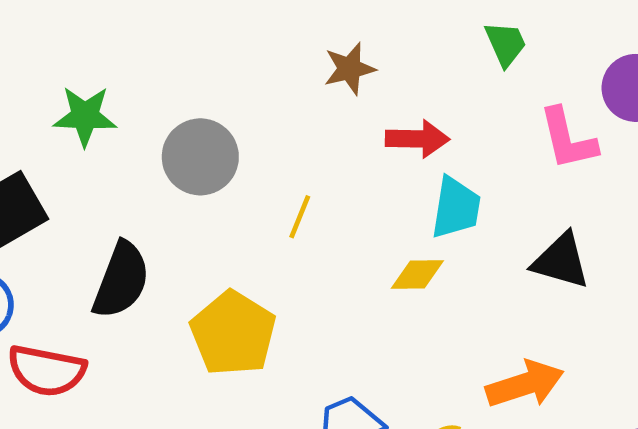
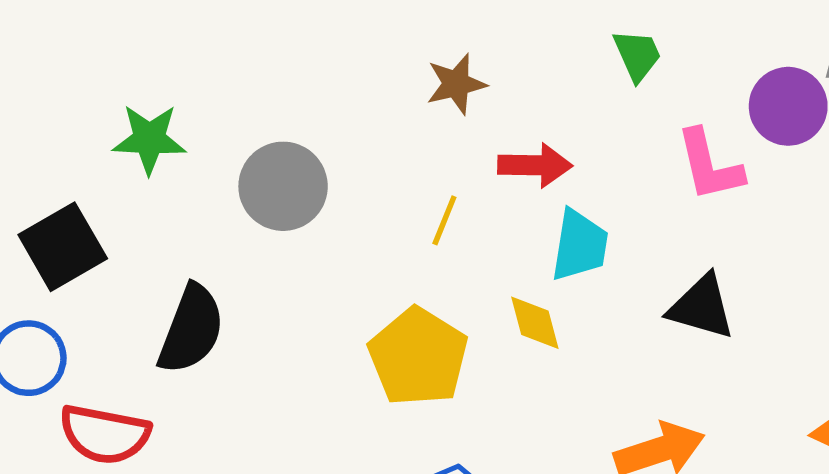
yellow line: (300, 217) -> (444, 220), moved
yellow diamond: (417, 274) -> (535, 323), turned 76
yellow pentagon: (233, 333) -> (418, 357), moved

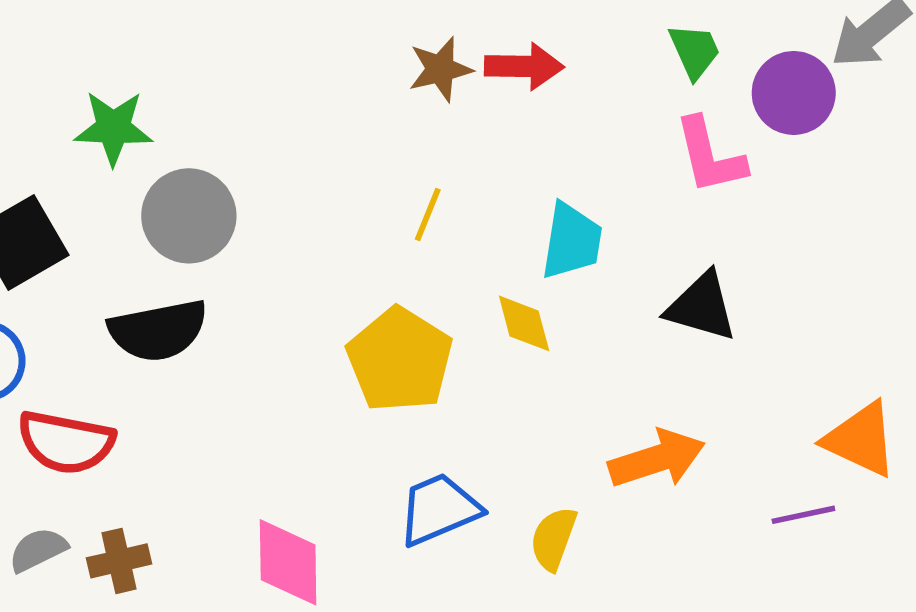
green trapezoid: (637, 55) -> (695, 51), moved
red arrow: (535, 165) -> (524, 66), moved
gray circle: (283, 186) -> (189, 216), moved
black semicircle: (191, 329) -> (158, 330), turned 58

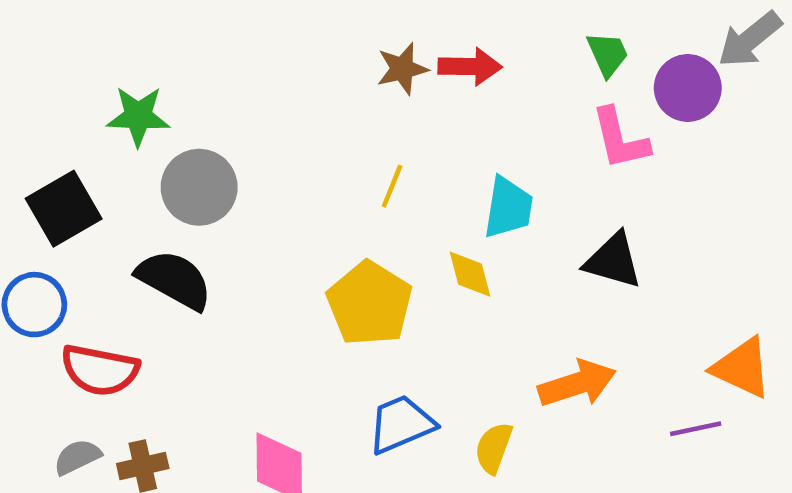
black semicircle: (158, 330) -> (174, 280), turned -140

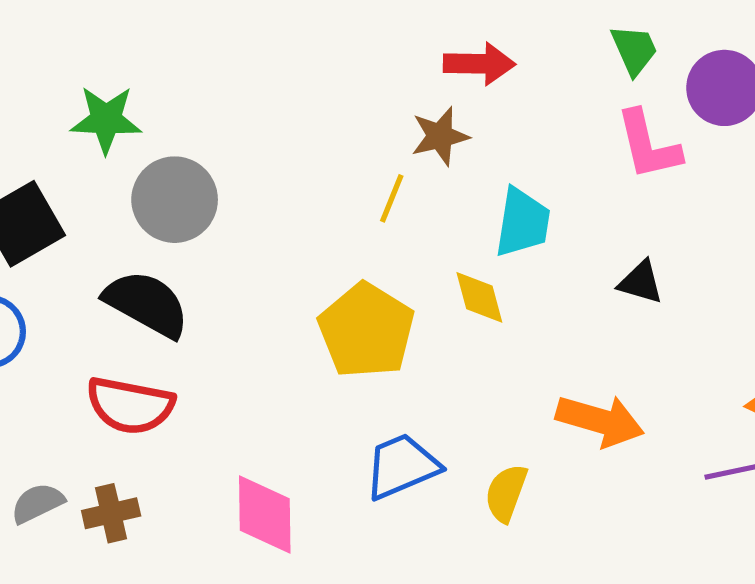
brown star: (402, 69) -> (440, 136), moved
black triangle: (613, 261) -> (641, 282), size x0.7
red semicircle: (100, 370) -> (130, 405), moved
orange arrow: (577, 384) -> (600, 421), turned 34

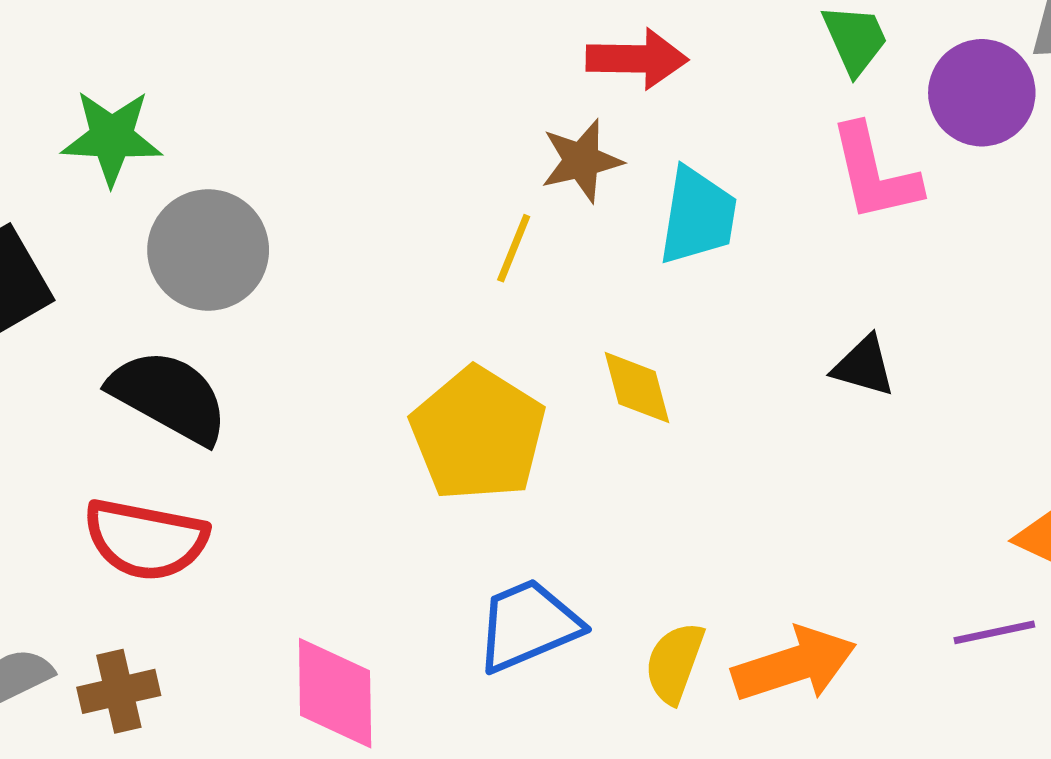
cyan trapezoid: (523, 222) -> (698, 216), moved
orange arrow: (600, 421) -> (794, 665), moved, turned -34

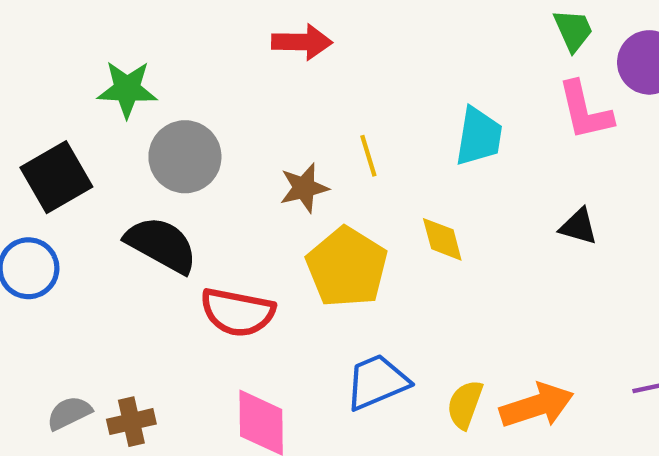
red arrow: (637, 59) -> (302, 42), moved
brown star: (582, 161) -> (304, 188), moved
yellow line: (514, 248) -> (368, 156), turned -39
red semicircle: (146, 539) -> (238, 312), moved

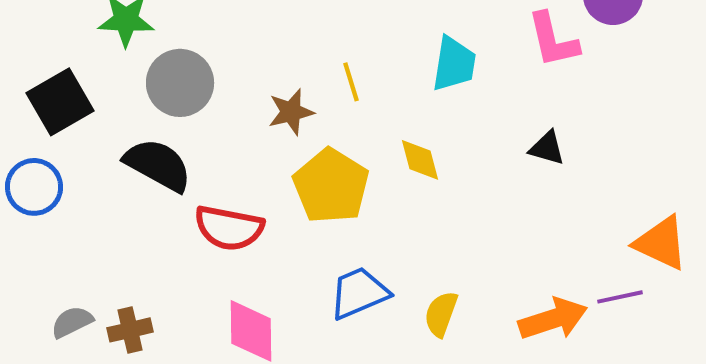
orange arrow: (537, 406) -> (553, 319), moved

